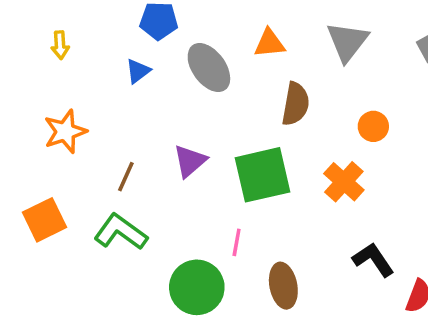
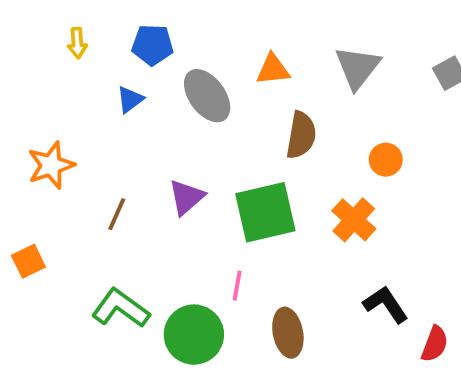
yellow arrow: (60, 45) -> (77, 43), moved
orange square: (44, 220) -> (28, 261), size x0.7
green L-shape: (121, 232) -> (121, 308), moved

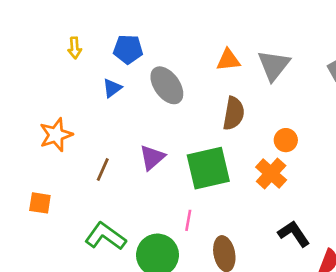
orange triangle: (273, 69) -> (228, 60), moved
orange circle: (386, 160) -> (286, 140), moved
orange square: (28, 261) -> (40, 203), turned 35

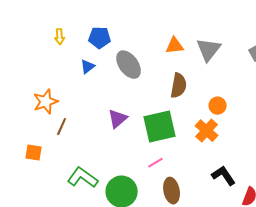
brown line: (103, 169) -> (62, 127), moved
pink line: (188, 220) -> (156, 163), moved, turned 49

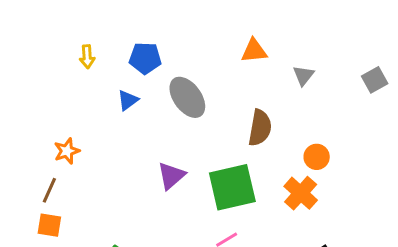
orange triangle: (175, 46) -> (254, 51), moved
gray triangle: (209, 50) -> (304, 76), size x0.6
orange star: (46, 102) -> (67, 151), size x0.7
brown line: (62, 127) -> (49, 190), moved

